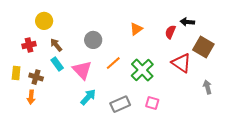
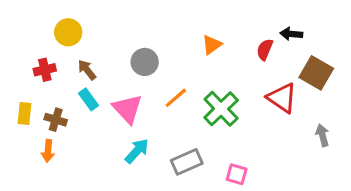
pink square: (152, 103) -> (237, 174), moved

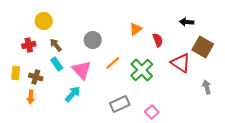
red semicircle: (265, 49) -> (158, 40), moved, turned 136
cyan arrow: (137, 151) -> (73, 94), moved
pink square: (237, 174) -> (152, 112), turned 32

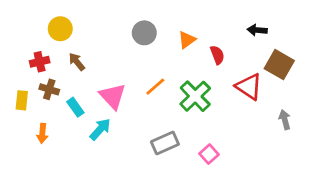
gray circle: (93, 40) -> (144, 33), moved
cyan rectangle: (57, 64) -> (75, 107), moved
brown cross: (36, 77) -> (49, 89), moved

